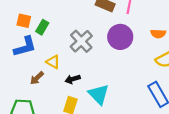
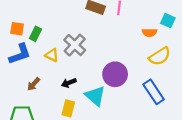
purple circle: (120, 37) -> (115, 74), moved
yellow triangle: (53, 62) -> (52, 55), moved

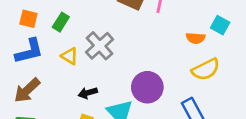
green rectangle: (36, 34) -> (61, 22), moved
brown arrow: (34, 84) -> (27, 90), moved, size x1.5

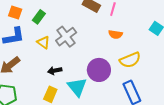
orange semicircle: (196, 38) -> (115, 34), moved
yellow semicircle: (206, 69) -> (130, 60), moved

